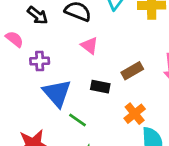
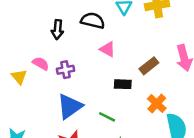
black arrow: (38, 15) -> (57, 30), turned 66
pink semicircle: (14, 39) -> (41, 64), moved
blue triangle: (57, 93) -> (70, 106), moved, turned 44

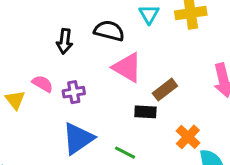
pink triangle: (108, 49) -> (127, 67), size x1.5
brown rectangle: (149, 66) -> (165, 90), moved

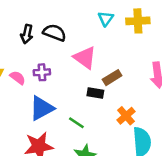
black semicircle: (109, 31) -> (54, 33), moved
black arrow: (65, 41) -> (27, 34), moved
pink semicircle: (43, 84) -> (18, 78), moved

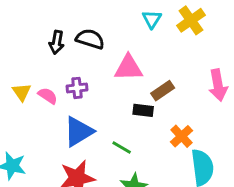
yellow cross: (138, 21) -> (191, 20), turned -30
pink triangle: (85, 58) -> (128, 68), turned -35

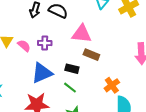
brown rectangle: (163, 91) -> (91, 55), moved, turned 49
black rectangle: (143, 110) -> (72, 69), moved

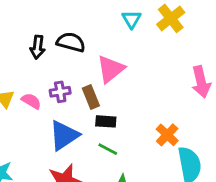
pink triangle: (82, 34) -> (111, 69), turned -35
brown rectangle: (91, 55) -> (91, 97), moved, turned 56

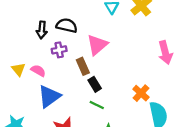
purple cross: (60, 92) -> (59, 50), moved
black rectangle: (106, 121) -> (95, 84), turned 56
blue triangle: (64, 135) -> (49, 96), moved

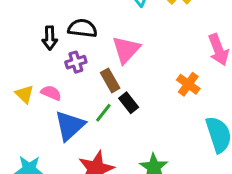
orange cross: (141, 93) -> (188, 84), moved
green line: (97, 105) -> (103, 113), moved, turned -72

